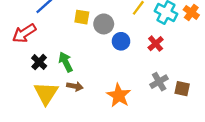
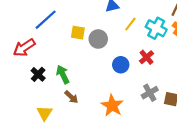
blue circle: (121, 41) -> (121, 65), moved
brown arrow: (75, 86) -> (71, 97), turned 32
yellow triangle: (46, 93) -> (45, 113), moved, size x0.7

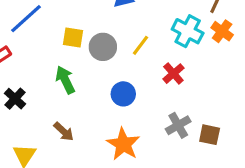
yellow line: (130, 24) -> (141, 45), moved
blue circle: (121, 65) -> (123, 94), moved
green arrow: (63, 74) -> (65, 80), moved

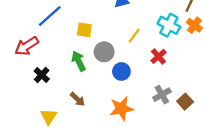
gray circle: (103, 47) -> (104, 52), moved
brown square: (210, 135) -> (185, 102), turned 35
orange star: (123, 144) -> (121, 108), turned 30

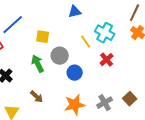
cyan cross: (169, 25) -> (105, 33), moved
yellow line: (134, 36) -> (86, 42), turned -72
gray cross: (162, 95) -> (105, 103), moved

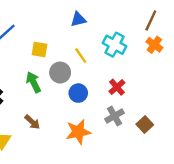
yellow line: (86, 42) -> (81, 56), moved
red cross: (107, 60) -> (117, 87), moved
gray cross: (105, 103) -> (115, 116), moved

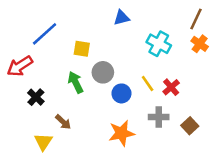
yellow line: (81, 56) -> (148, 84), moved
red cross: (117, 87) -> (171, 87), moved
gray cross: (115, 116) -> (159, 117), turned 30
brown arrow: (32, 122) -> (63, 122), moved

